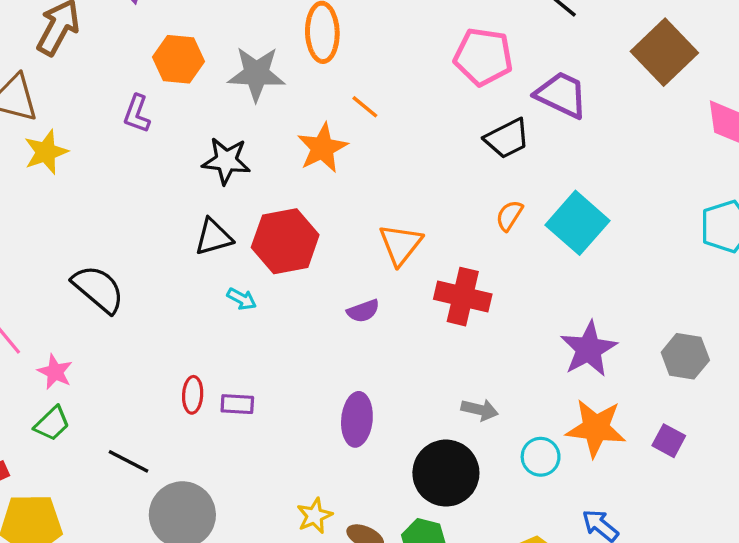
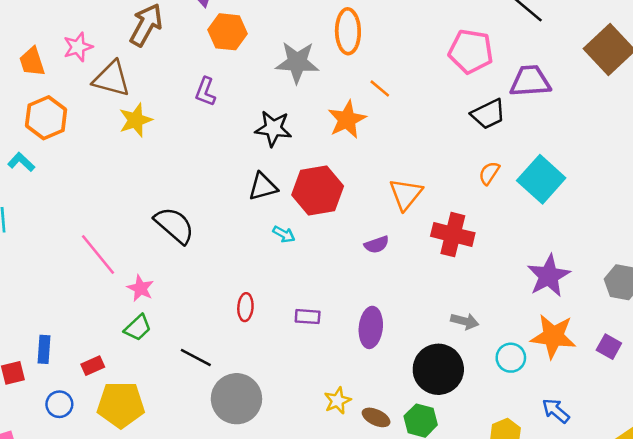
orange hexagon: (179, 59) -> (228, 32), moved
purple trapezoid: (561, 95) -> (530, 81), turned -30
purple rectangle: (237, 404) -> (308, 317), moved

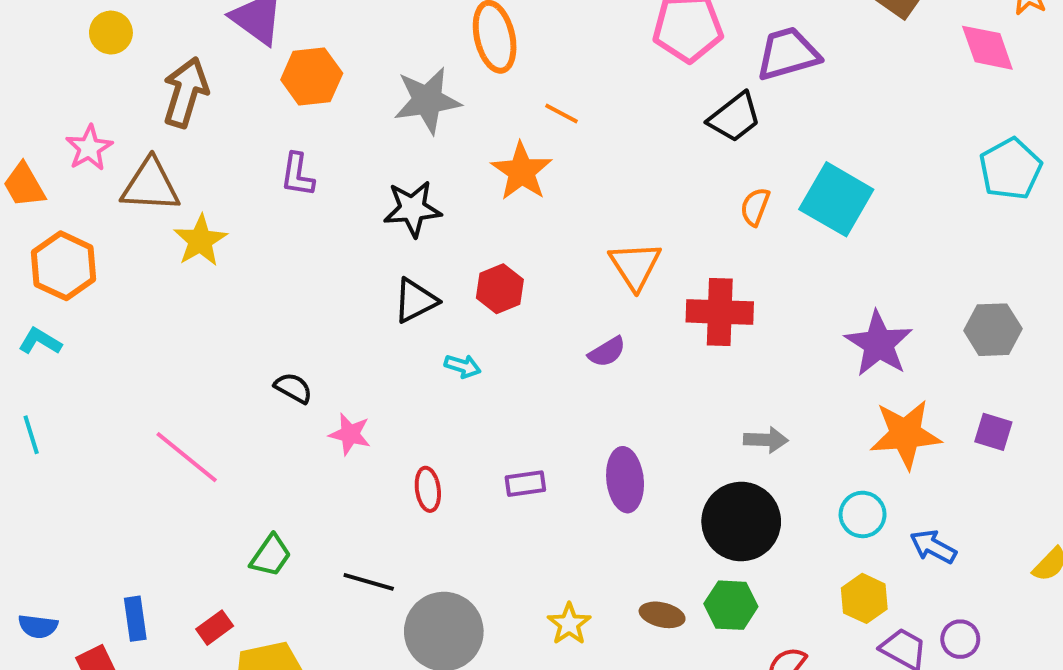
red hexagon: (318, 191) -> (500, 289), size x0.6
black semicircle: (174, 225) -> (293, 388), size x0.6
pink star: (140, 288) -> (350, 434), moved
cyan circle: (511, 358) -> (863, 514), moved
yellow star: (338, 401) -> (569, 624), moved

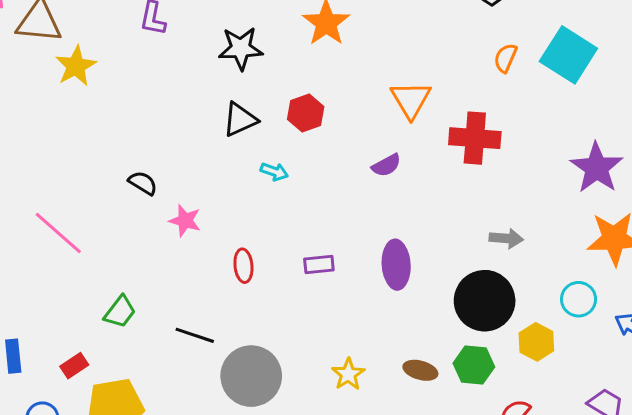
yellow hexagon: (864, 598) -> (536, 342), moved

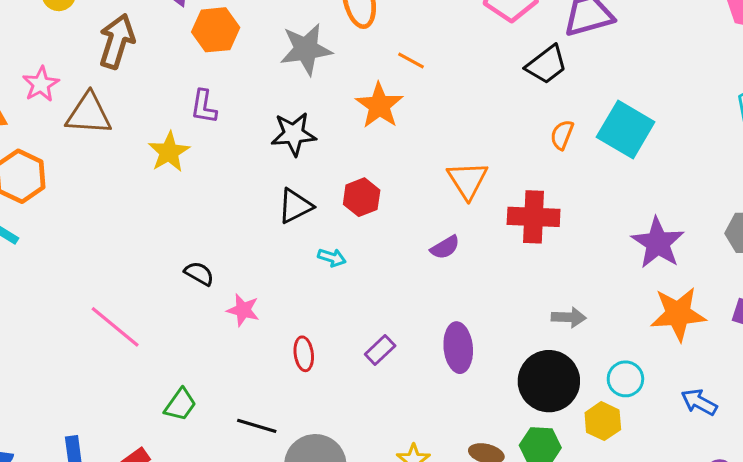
yellow star: (76, 66) -> (169, 152), moved
purple rectangle: (319, 264) -> (380, 350), turned -36
cyan circle: (579, 299) -> (625, 379), moved

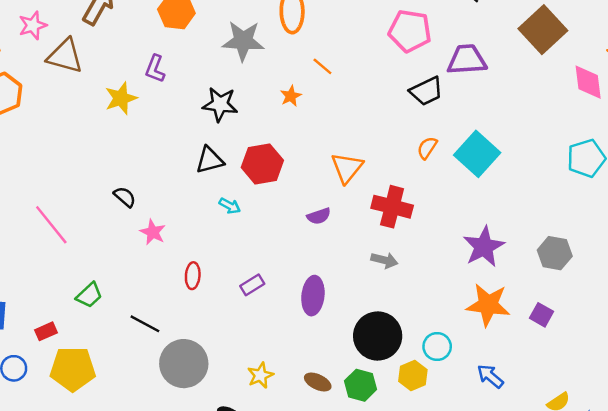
orange star: (379, 105) -> (291, 96), size x0.6
red hexagon: (362, 197) -> (262, 164), size x1.4
gray arrow: (569, 317) -> (384, 260), moved

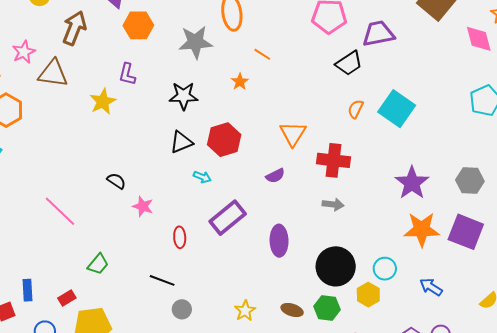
purple rectangle: (252, 285) -> (228, 218), moved, size x1.8
purple square: (542, 315) -> (466, 232), size x1.8
black line: (145, 324) -> (162, 280), moved
gray circle: (184, 364) -> (182, 309), size x0.5

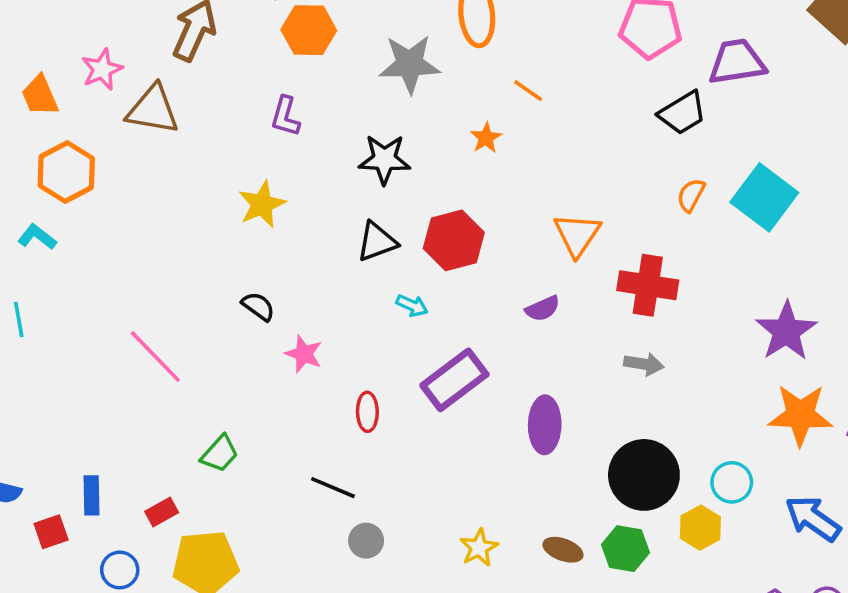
yellow star: (103, 102) -> (262, 204), moved
blue arrow: (431, 287) -> (813, 519), size x1.4

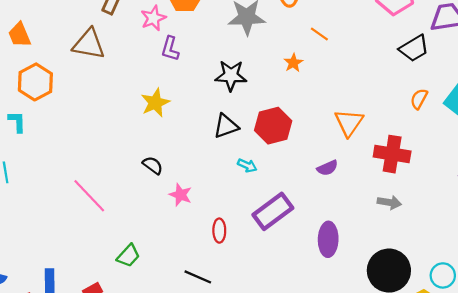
pink star: (102, 69) -> (153, 18), moved
cyan L-shape: (37, 237) -> (17, 122), turned 50

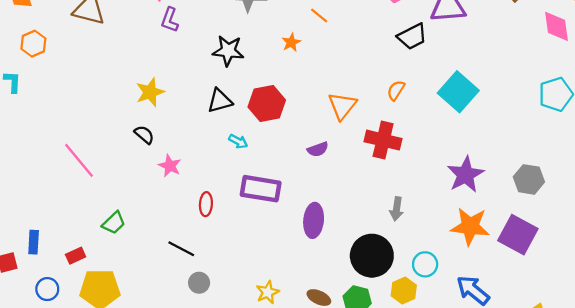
orange hexagon: (35, 82) -> (33, 44), size x0.7
orange semicircle: (419, 99) -> (396, 90), moved
yellow star: (155, 103) -> (150, 92), moved
gray arrow: (389, 202) -> (397, 209), moved, turned 85
purple rectangle: (273, 211) -> (261, 189), turned 42

